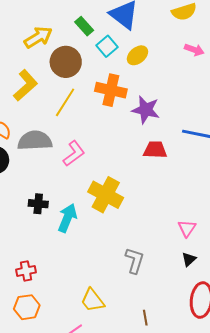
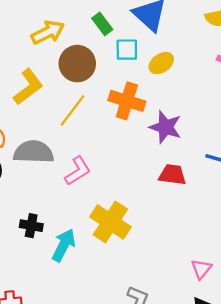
cyan square: (107, 46) -> (127, 50), turned 35

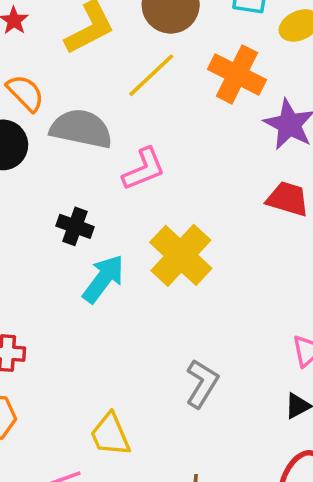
black cross: (31, 226) -> (75, 226), moved

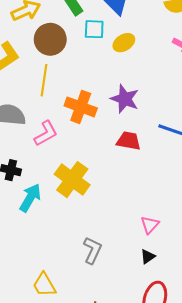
orange cross: (237, 74) -> (81, 107), moved
yellow line: (151, 75) -> (44, 80), turned -32

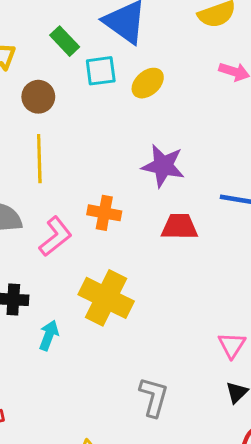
brown circle: (50, 39) -> (38, 97), size x0.7
orange cross: (81, 107) -> (104, 213), moved, size x0.7
cyan arrow: (30, 198) -> (49, 335), size x0.7

